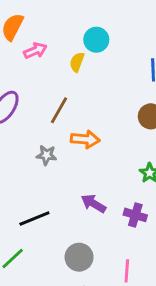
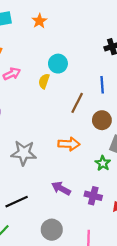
brown line: (59, 110) -> (77, 103), moved
orange arrow: (85, 139) -> (69, 144), moved
gray star: (46, 155) -> (24, 153), size x1.6

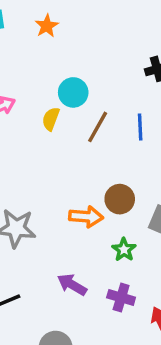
brown line: (77, 103) -> (98, 127), moved
brown circle: (102, 120) -> (120, 199), moved
green star: (103, 163) -> (124, 250), moved

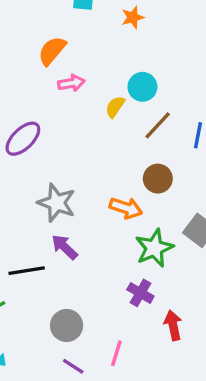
brown circle: (120, 199) -> (158, 179), moved
green star: (124, 250) -> (154, 248), size x1.6
purple arrow: (72, 285) -> (65, 247), moved

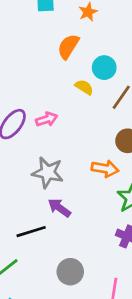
orange semicircle: (52, 51) -> (68, 46), moved
pink arrow: (71, 83) -> (47, 119), moved
yellow semicircle: (115, 107) -> (84, 87), turned 96

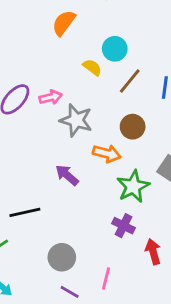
orange semicircle: (68, 46) -> (64, 23), moved
gray star: (48, 173) -> (76, 120), moved
purple arrow: (59, 208) -> (67, 175), moved

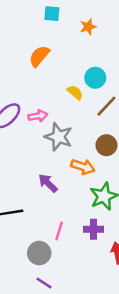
orange semicircle: (64, 23) -> (39, 56), moved
purple cross: (124, 226) -> (94, 229), turned -30
pink line: (106, 279) -> (59, 231), moved

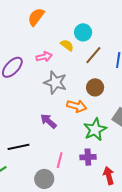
pink arrow: (38, 116) -> (44, 57), moved

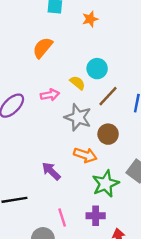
gray star: (55, 82) -> (78, 117), moved
pink line: (60, 160) -> (62, 218), turned -35

